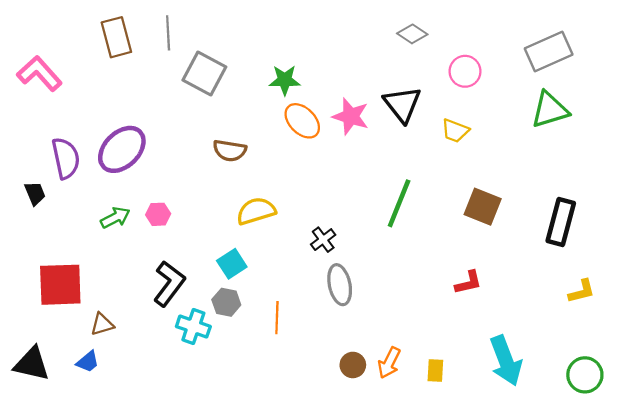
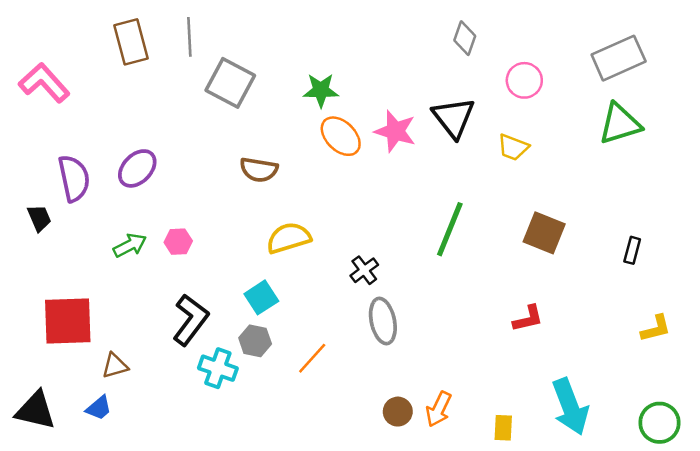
gray diamond: (412, 34) -> (465, 38), turned 76
purple ellipse: (122, 149) -> (137, 168), size x0.7
black rectangle: (561, 222) -> (632, 250), size x0.5
orange line: (277, 318) -> (312, 358), turned 40
yellow rectangle: (435, 370) -> (503, 428), moved

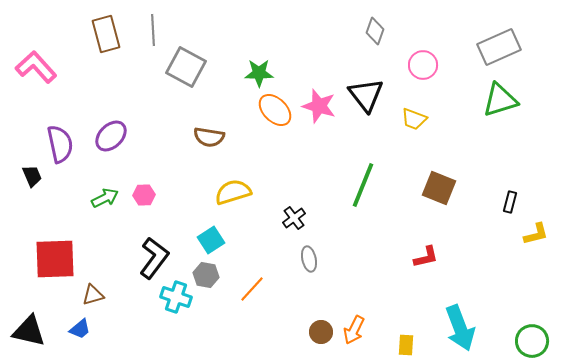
gray ellipse: (383, 321) -> (309, 259), size x0.7
yellow L-shape: (656, 328) -> (536, 234), moved

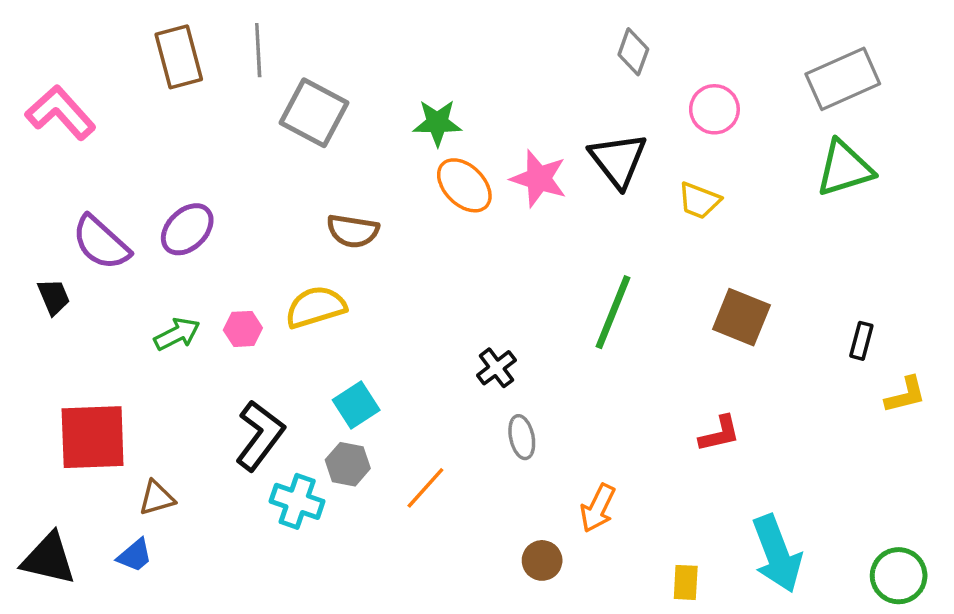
purple semicircle: (60, 144) -> (101, 243), turned 144
yellow semicircle: (233, 192) -> (316, 307), moved
orange arrow: (354, 330) -> (598, 508), moved

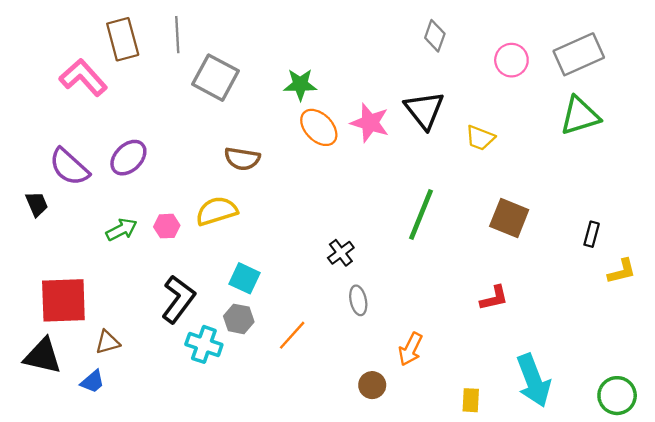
pink circle: (714, 109) -> (511, 60), moved
pink L-shape: (60, 113) -> (83, 78), moved
cyan square: (356, 405) -> (245, 278), turned -32
black triangle: (49, 559) -> (43, 356), moved

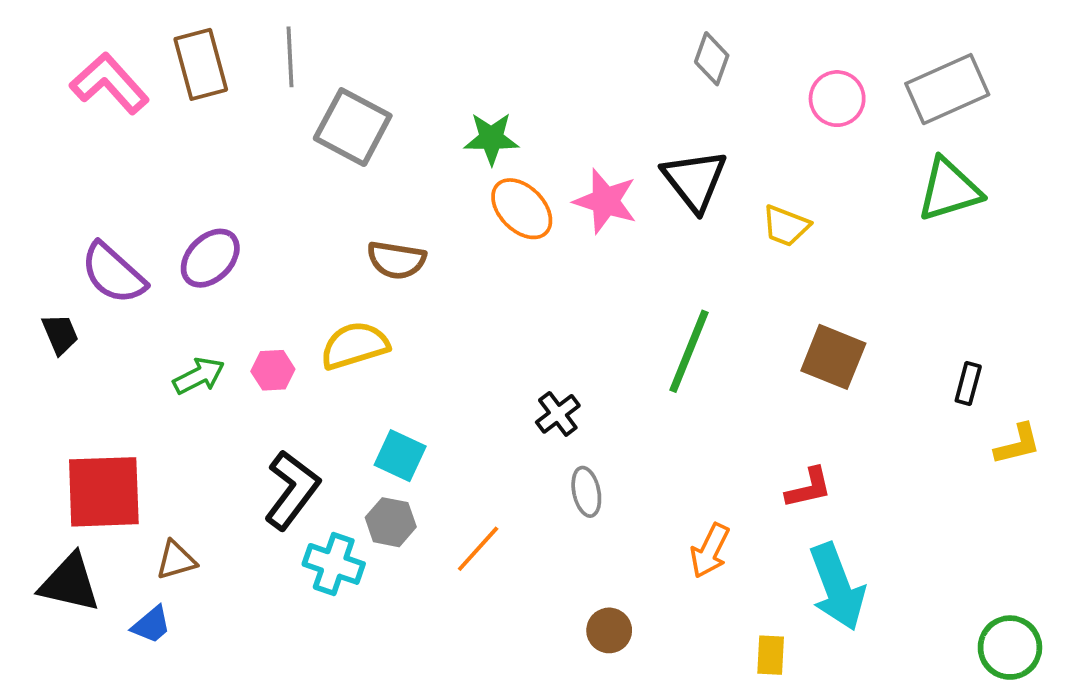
pink L-shape: (83, 78) -> (110, 83), moved
orange arrow: (410, 349) -> (710, 551), moved
cyan arrow: (534, 380) -> (837, 587), moved

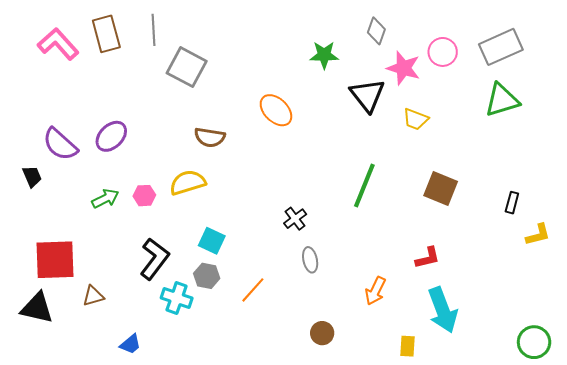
green star: (491, 138) -> (324, 55), moved
pink star: (605, 201) -> (403, 68), moved
blue trapezoid: (151, 625) -> (130, 344), moved

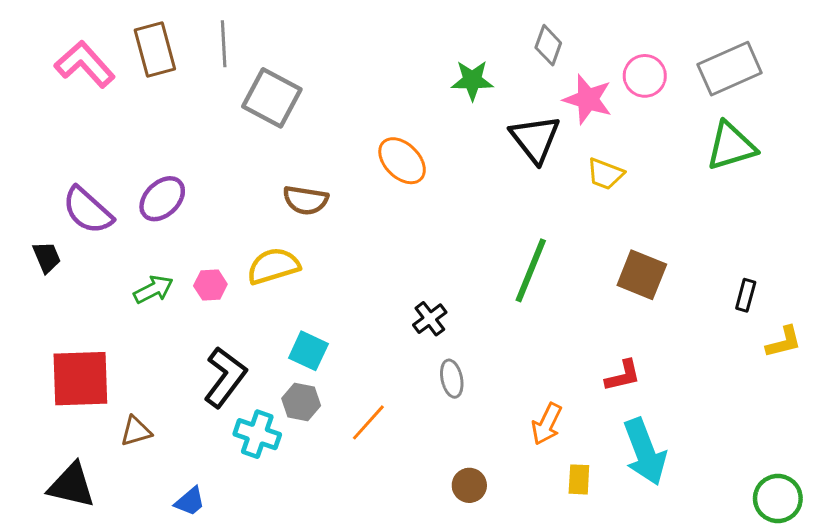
black triangle: (37, 308) -> (72, 485), moved
yellow rectangle: (408, 346) -> (579, 479), moved

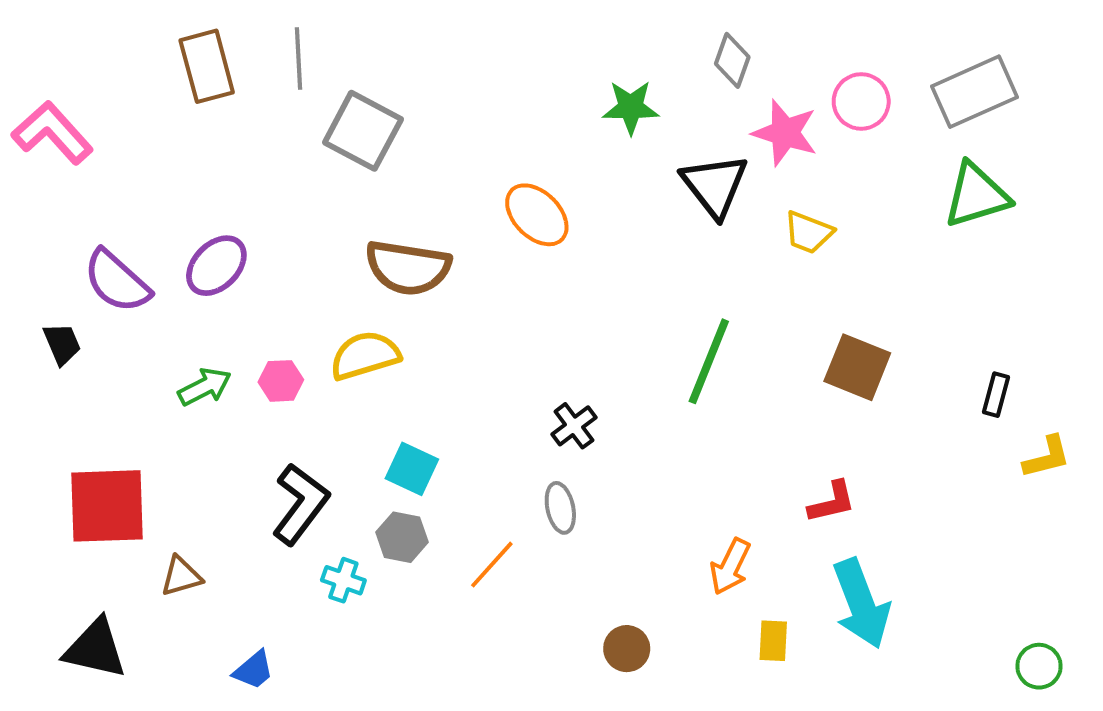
pink L-shape: (85, 64) -> (52, 133), moved
brown semicircle: (306, 200) -> (408, 268), size x1.4
gray ellipse: (452, 379) -> (560, 508), moved
cyan cross: (257, 434) -> (343, 580), size x0.7
green circle: (778, 499) -> (1039, 666), size x0.7

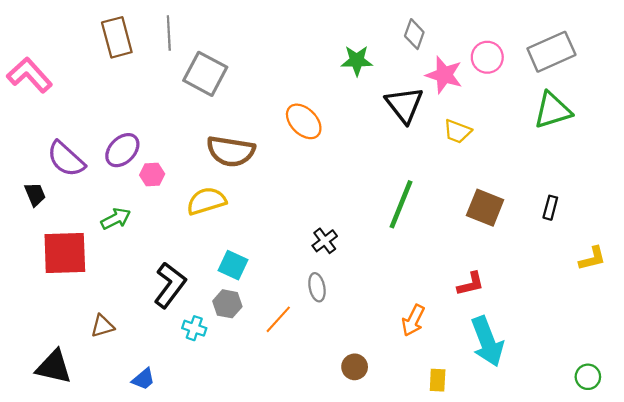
pink hexagon: (281, 381) -> (152, 174), moved
black rectangle: (996, 395) -> (550, 208), moved
red square: (107, 506) -> (65, 253), moved
yellow rectangle: (773, 641) -> (438, 380), moved

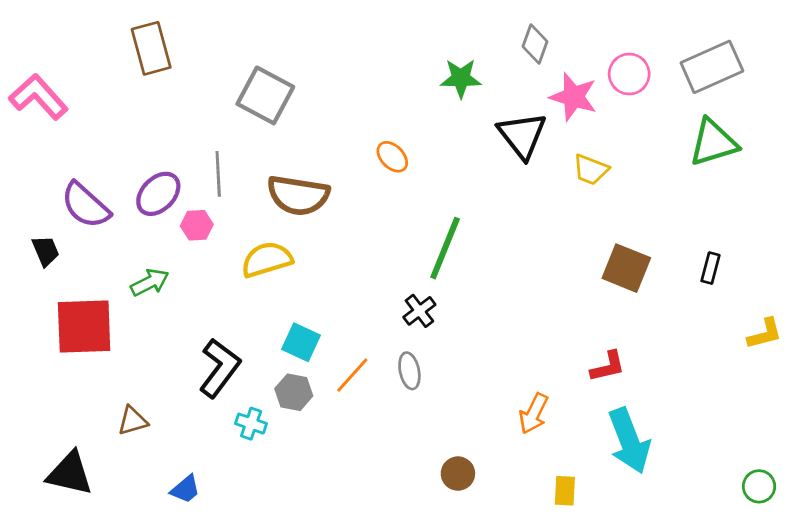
gray line: (169, 33) -> (218, 174), moved
orange ellipse: (304, 121) -> (392, 157), size x0.7
green line: (401, 204) -> (445, 248), moved
orange line: (278, 319) -> (352, 375), moved

